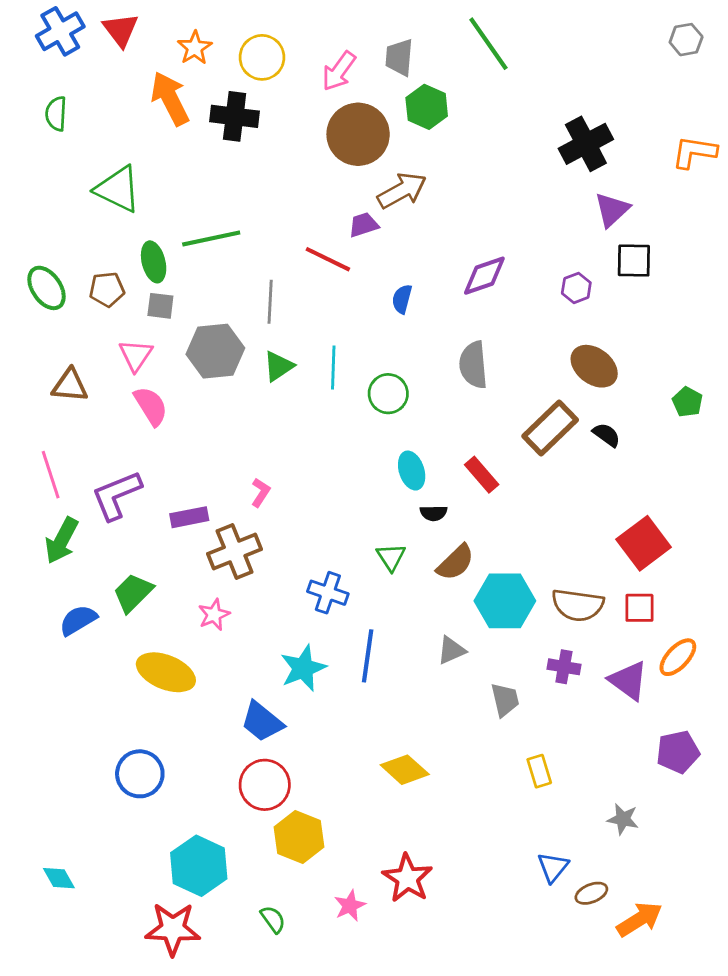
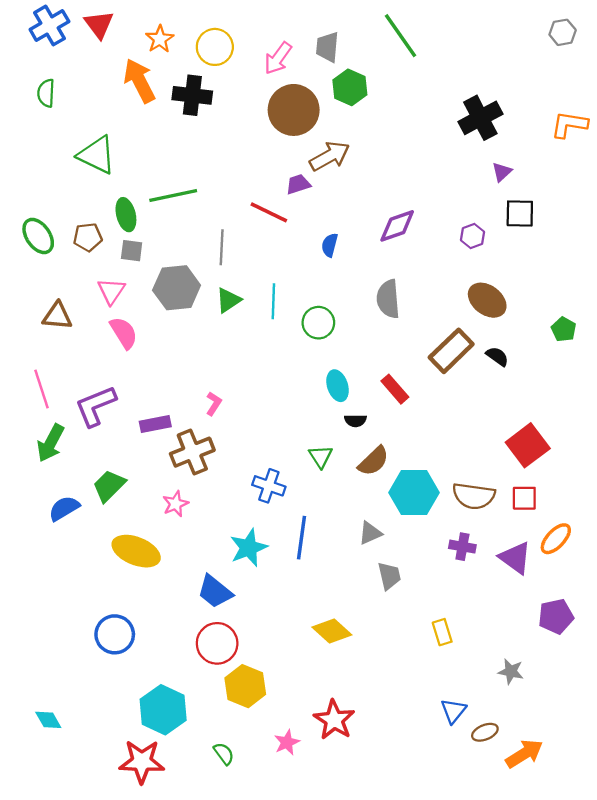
purple triangle: (612, 210) -> (502, 172), size x0.7
gray trapezoid: (505, 700) -> (389, 576), moved

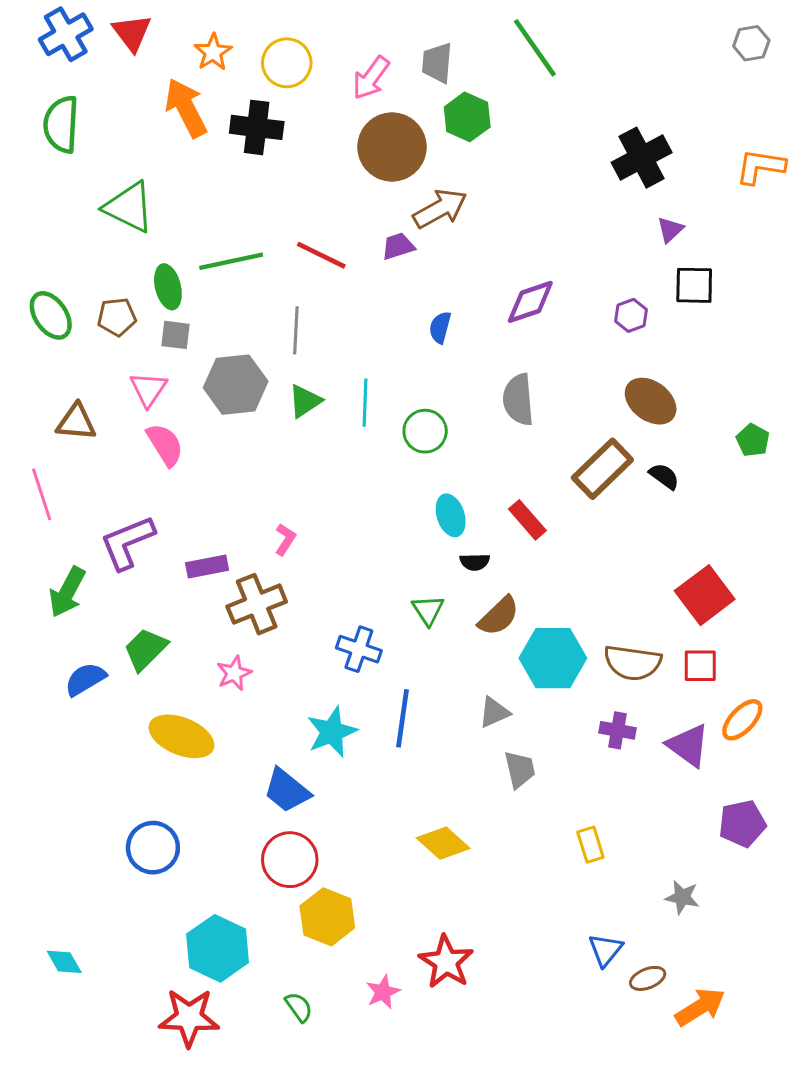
green semicircle: (46, 93) -> (61, 124), size x1.5
red line: (269, 212) -> (321, 255), moved
pink line: (42, 389) -> (42, 494), moved

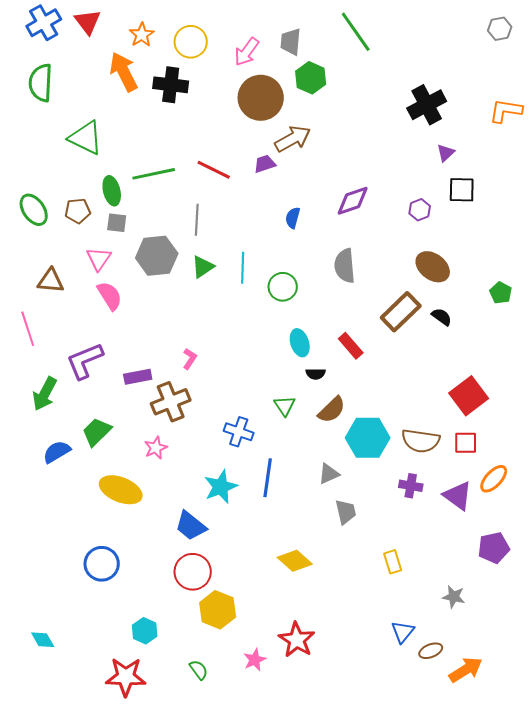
cyan hexagon: (218, 948) -> (145, 631), size x0.6

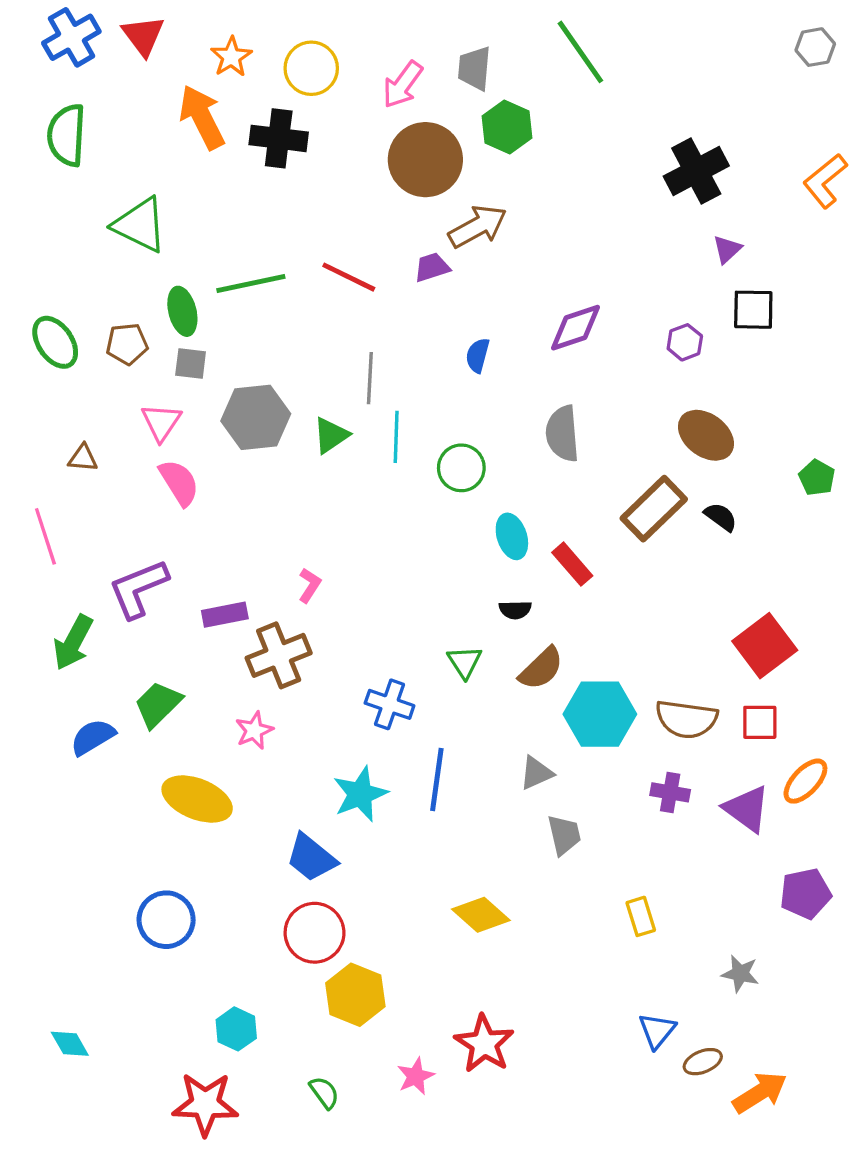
orange L-shape: (506, 111) -> (825, 181), turned -48
gray line: (197, 220) -> (370, 378), moved
brown triangle: (51, 281) -> (83, 458), size x0.7
cyan ellipse: (300, 343) -> (512, 536), moved

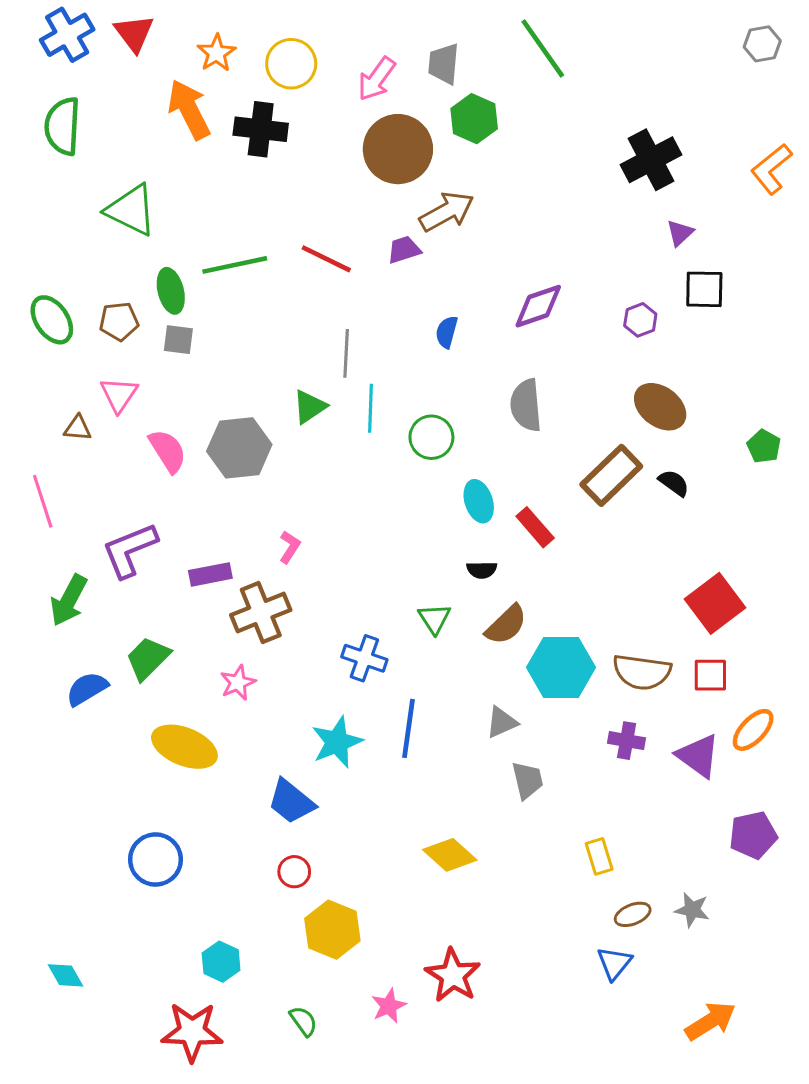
gray hexagon: (256, 417) -> (239, 448), moved
pink triangle: (161, 422) -> (119, 395), moved
red circle: (315, 933) -> (294, 872), size x0.6
brown ellipse: (703, 1062) -> (633, 914), moved

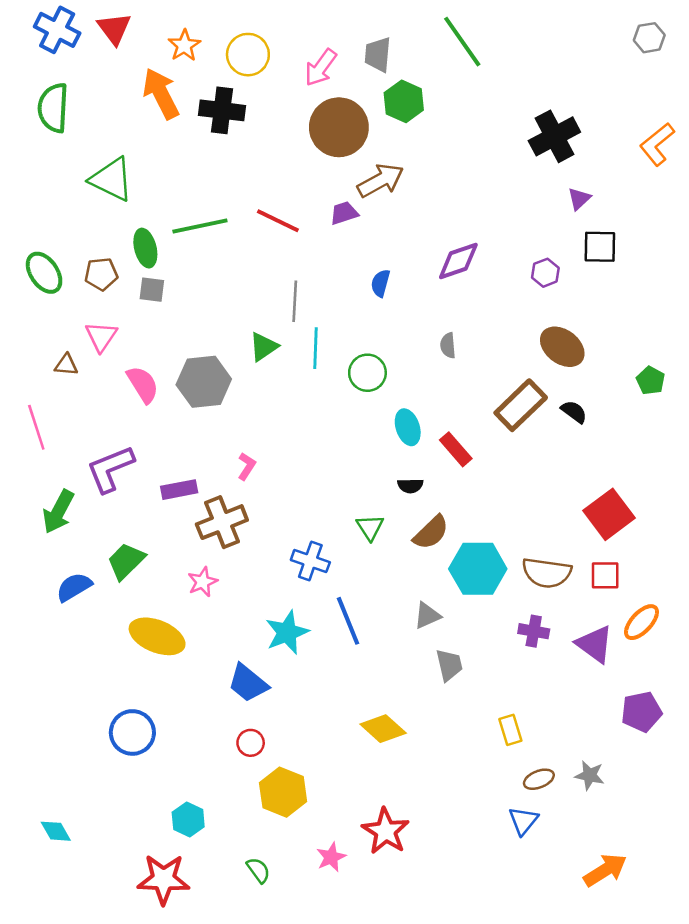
blue cross: (67, 35) -> (57, 30), turned -33
gray semicircle: (526, 405) -> (448, 345), size x0.6
blue line: (409, 728) -> (348, 621), turned -30

